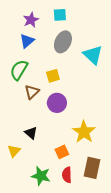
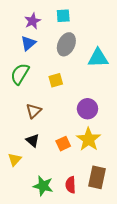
cyan triangle: (93, 55) -> (98, 58), turned -45
brown triangle: (32, 92) -> (34, 111), moved
purple circle: (57, 103) -> (87, 109), moved
orange square: (62, 152) -> (63, 144), moved

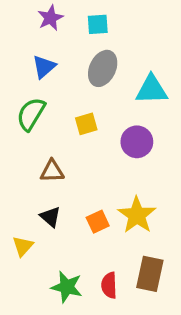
purple star: (33, 21) -> (50, 18), moved
purple circle: (87, 109) -> (137, 142), moved
brown triangle: (34, 111) -> (52, 171), turned 42

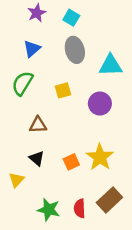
cyan square: (98, 24) -> (71, 18), turned 35
gray ellipse: (103, 68) -> (75, 50), turned -40
brown rectangle: (150, 274) -> (109, 200), turned 35

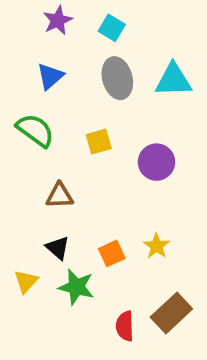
cyan triangle: (111, 65) -> (173, 80), moved
green semicircle: (22, 83) -> (35, 130), turned 95
yellow star: (100, 157) -> (157, 246), size x0.6
green star: (49, 210) -> (76, 287), moved

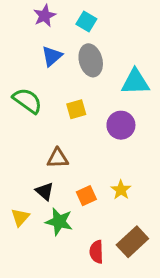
blue triangle: (50, 76) -> (52, 56), moved
cyan triangle: (173, 80) -> (135, 82), moved
brown triangle: (60, 196) -> (58, 158), moved

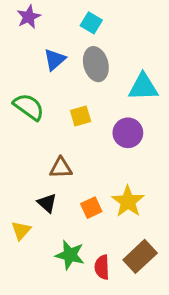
purple star: (45, 16) -> (29, 17), moved
yellow star: (121, 190) -> (128, 201), size x1.5
green star: (59, 222) -> (70, 255), moved

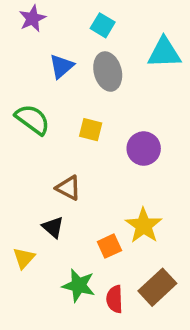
cyan triangle: (143, 87) -> (164, 53), moved
yellow square: (81, 116) -> (91, 130), turned 30
brown triangle: (61, 168) -> (68, 188), turned 30
orange square: (91, 208) -> (109, 246), moved

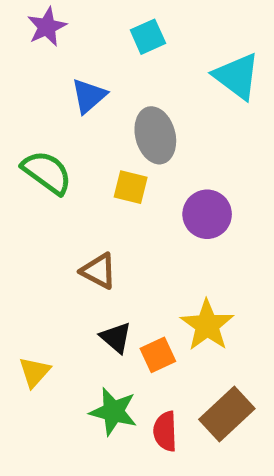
cyan square: (103, 25) -> (148, 37), turned 35
cyan triangle: (164, 53) -> (237, 76), turned 39
gray ellipse: (108, 72) -> (155, 135), moved
black triangle: (53, 227) -> (116, 338), moved

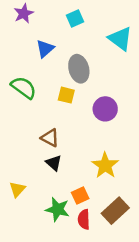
black triangle: (116, 338) -> (54, 163), moved
orange square: (158, 355) -> (80, 196), moved

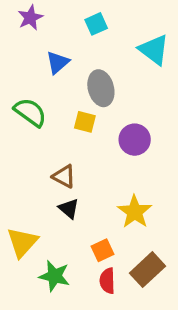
yellow triangle: (17, 189) -> (22, 242), size x1.5
green star: (57, 209) -> (54, 276), moved

